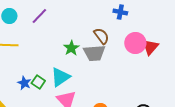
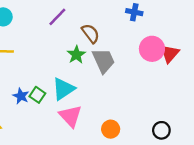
purple line: (39, 16) -> (57, 17), moved
brown semicircle: (101, 36) -> (91, 33), moved
gray trapezoid: (94, 53) -> (104, 61), turned -110

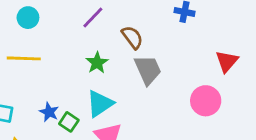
pink circle: (152, 49) -> (206, 101), moved
green star: (76, 55) -> (97, 63), moved
green square: (37, 95) -> (69, 122), moved

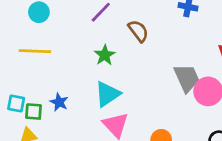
gray trapezoid: (148, 70) -> (187, 78), moved
green square: (69, 122) -> (34, 112), moved, turned -30

